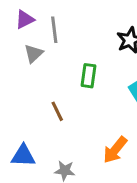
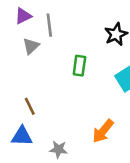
brown line: (57, 111) -> (30, 106), moved

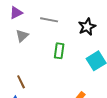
gray line: (49, 25) -> (49, 20), moved, turned -72

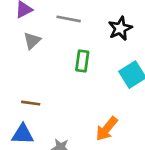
brown line: (21, 82) -> (31, 103), turned -56

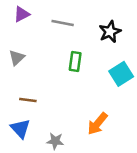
gray triangle: (32, 41) -> (17, 58), moved
blue triangle: (23, 134) -> (20, 129), turned 45

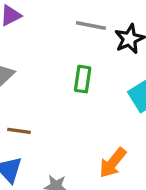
gray line: (63, 23) -> (91, 26), moved

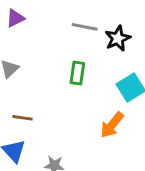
orange arrow: (113, 163) -> (112, 125), moved

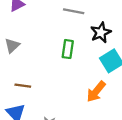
black star: (118, 38) -> (101, 32), moved

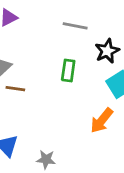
brown line: (23, 86) -> (15, 89), moved

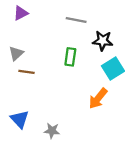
black star: (107, 51) -> (103, 41), turned 30

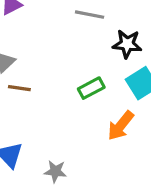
green rectangle: (70, 57) -> (91, 88), moved, turned 54

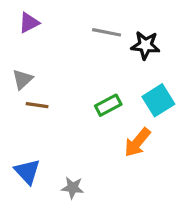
black star: (127, 44) -> (145, 45), moved

